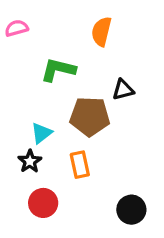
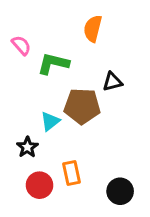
pink semicircle: (16, 28) -> (21, 45), moved, turned 65
cyan triangle: (41, 133) -> (50, 121), moved
orange rectangle: (80, 165) -> (71, 173), moved

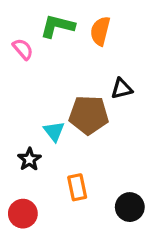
green L-shape: (53, 64) -> (57, 26), moved
cyan triangle: (50, 121) -> (54, 131), turned -30
red circle: (40, 185) -> (23, 214), moved

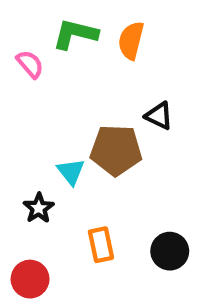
black triangle: (122, 89) -> (159, 116), turned 40
black circle: (130, 207) -> (170, 251), moved

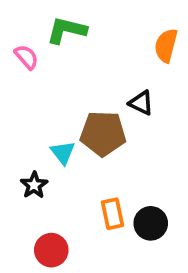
orange semicircle: (131, 40) -> (166, 46), moved
orange rectangle: (101, 245) -> (112, 214), moved
red circle: (30, 279) -> (51, 250), moved

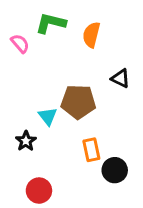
orange semicircle: (166, 46) -> (91, 35), moved
black triangle: (141, 103) -> (121, 78), moved
orange rectangle: (112, 214) -> (91, 150), moved

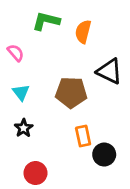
pink semicircle: (20, 43) -> (16, 53), moved
black triangle: (121, 78) -> (109, 71), size x1.5
cyan triangle: (48, 116) -> (21, 92), moved

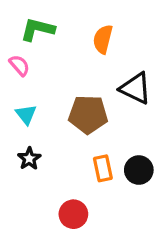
green L-shape: (46, 21) -> (37, 29), moved
black circle: (104, 155) -> (139, 170), moved
red circle: (35, 173) -> (73, 214), moved

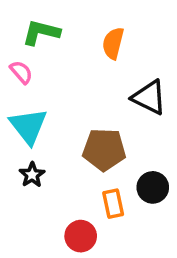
cyan triangle: (26, 114) -> (28, 126), size x1.6
brown pentagon: (88, 114) -> (104, 150), moved
orange rectangle: (103, 168) -> (113, 204), moved

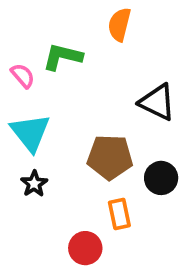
green L-shape: (41, 32) -> (63, 57), moved
orange semicircle: (113, 43) -> (119, 24), moved
black circle: (153, 187) -> (161, 178), moved

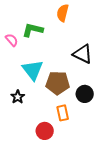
cyan triangle: (30, 133) -> (33, 70), moved

